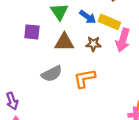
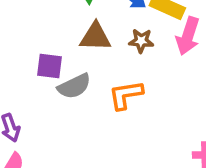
purple square: (32, 32) -> (49, 66), moved

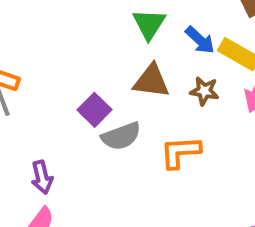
purple square: (49, 66) -> (95, 110), turned 32

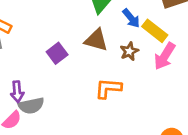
brown star: (204, 91) -> (129, 51), turned 30
gray semicircle: (121, 136) -> (31, 106), moved

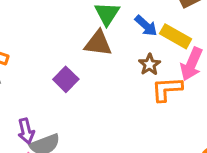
brown triangle: (96, 40) -> (98, 43), moved
orange L-shape: (108, 88) -> (167, 89), moved

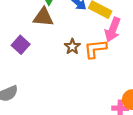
brown star: (149, 64) -> (72, 47), moved

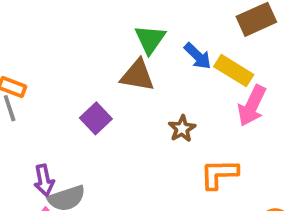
orange L-shape: (95, 49) -> (219, 174), moved

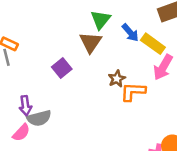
brown triangle: (137, 75) -> (91, 42), turned 50
orange L-shape: (219, 174) -> (133, 92), moved

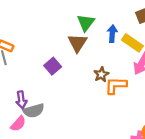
blue arrow: (130, 33) -> (112, 34), turned -133

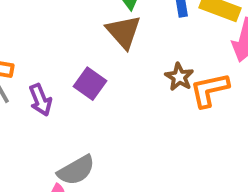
purple arrow: (21, 100) -> (40, 100), moved

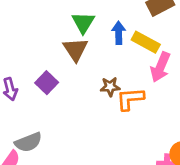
brown star: (179, 77) -> (110, 87), turned 30

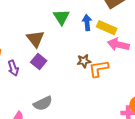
brown triangle: (75, 49) -> (35, 39), moved
pink arrow: (160, 67) -> (118, 45), turned 85
gray semicircle: (28, 142) -> (43, 103), moved

